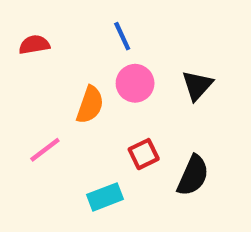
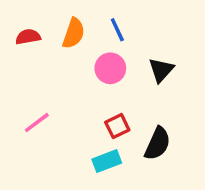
blue line: (122, 36) -> (117, 30), moved
orange semicircle: (90, 105) -> (74, 33), moved
cyan rectangle: (105, 197) -> (107, 161), moved

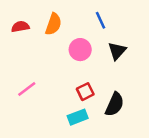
blue line: (117, 30) -> (101, 20), moved

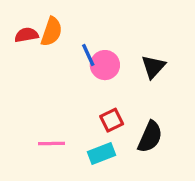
blue line: (101, 20) -> (88, 55), moved
orange semicircle: (53, 24) -> (52, 32), moved
pink line: (27, 89) -> (52, 143), moved, turned 36

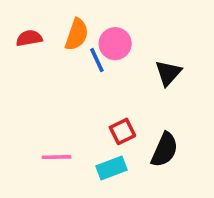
orange semicircle: (52, 32) -> (77, 34), moved
pink circle: (105, 65) -> (115, 44), moved

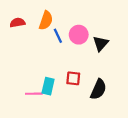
pink circle: (115, 44) -> (79, 35), moved
red square: (122, 131) -> (73, 78), turned 32
cyan rectangle: (111, 168) -> (48, 86), moved, turned -56

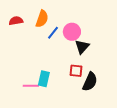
blue line: (58, 36) -> (53, 33), turned 64
black triangle: (101, 43) -> (82, 47), moved
red square: (73, 78) -> (76, 71), moved

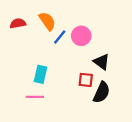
orange semicircle: (42, 19) -> (47, 21), turned -54
black triangle: (82, 47) -> (102, 62), moved, turned -35
cyan rectangle: (44, 79) -> (40, 74), moved

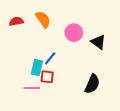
blue line: (60, 37) -> (50, 58), moved
black triangle: (102, 62) -> (98, 42), moved
red square: (86, 80) -> (47, 77), moved

